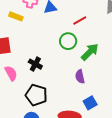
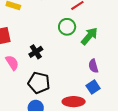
black cross: (35, 64) -> (36, 52), turned 32
purple semicircle: (80, 77) -> (93, 66), moved

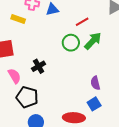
green arrow: (89, 36) -> (93, 41), moved
black pentagon: (39, 83) -> (27, 97), moved

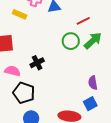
pink semicircle: (14, 76) -> (12, 71), turned -49

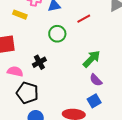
green circle: (71, 41) -> (57, 34), moved
green arrow: (93, 41) -> (92, 59), moved
purple semicircle: (93, 83) -> (96, 80), turned -32

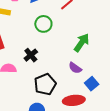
purple semicircle: (96, 80) -> (75, 68), moved
black pentagon: (27, 93) -> (45, 84), moved, turned -30

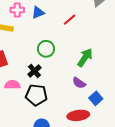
green circle: (43, 24) -> (46, 49), moved
black pentagon: (45, 84) -> (36, 95), moved, turned 30

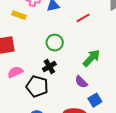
black cross: (34, 71) -> (49, 67), moved
pink semicircle: (12, 85) -> (15, 72), turned -35

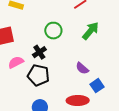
green arrow: (91, 58) -> (90, 31), moved
black cross: (49, 67) -> (39, 52), moved

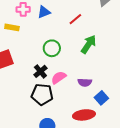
pink semicircle: (16, 62) -> (59, 78), moved
purple semicircle: (82, 68) -> (85, 82), turned -32

